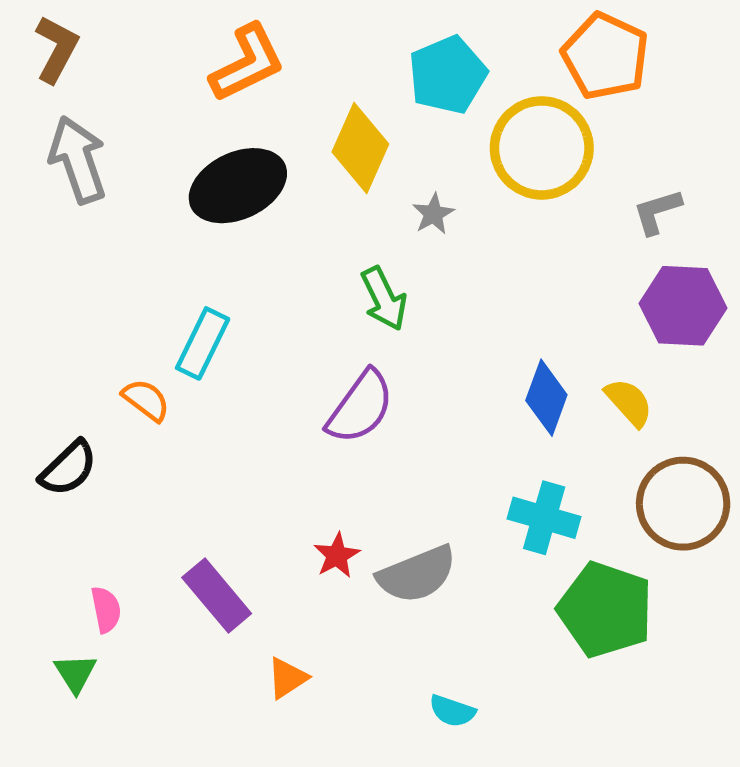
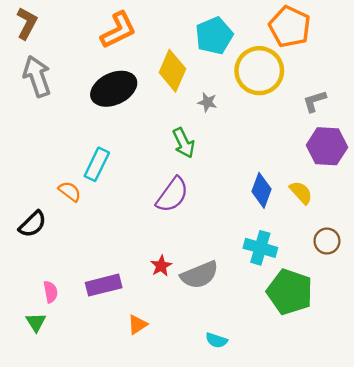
gray star: (433, 214) -> (207, 102), turned -30
brown circle: (683, 504) -> (327, 241), size x0.6
purple rectangle: (217, 595) -> (104, 285), turned -64

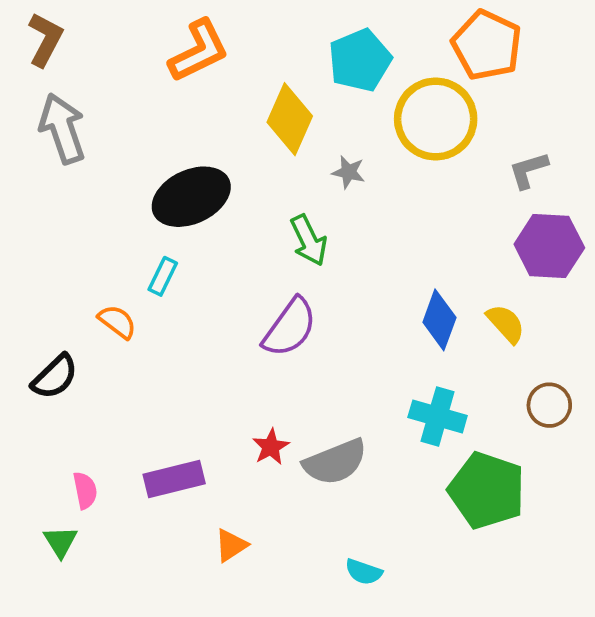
black ellipse: (114, 89) -> (191, 197), moved
cyan rectangle: (97, 164) -> (163, 276), size x0.7

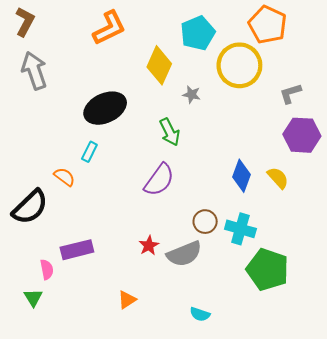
black semicircle: (55, 377) -> (30, 207), size x1.4
brown circle: (549, 405) -> (205, 222), moved
purple rectangle: (174, 479) -> (77, 250), moved

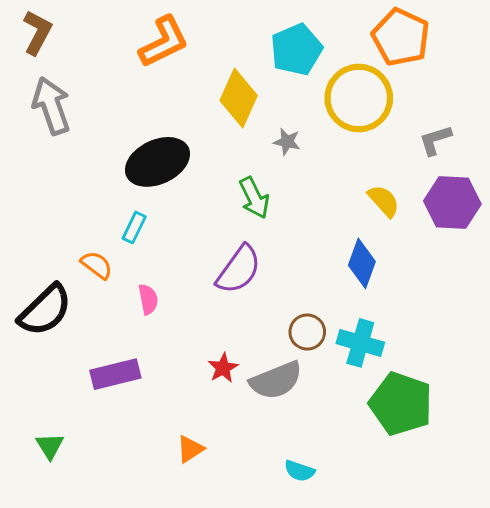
yellow semicircle: (278, 178) -> (384, 201), moved
pink semicircle: (47, 269) -> (148, 299), moved

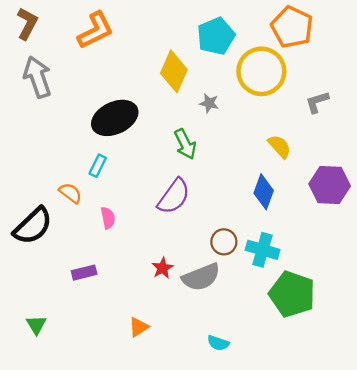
orange L-shape: (164, 42) -> (95, 30), moved
purple hexagon: (452, 203) -> (330, 185), moved
purple rectangle: (115, 374) -> (84, 273), size x0.7

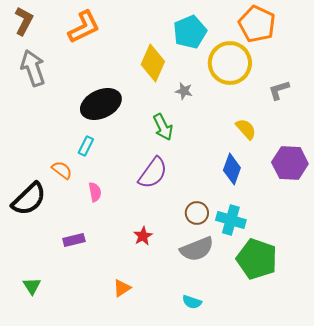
gray semicircle: (201, 277) -> (197, 249), moved

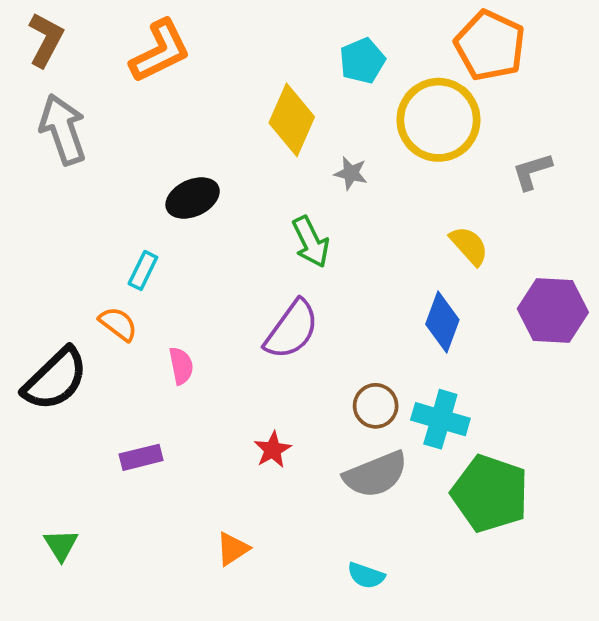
cyan pentagon: (190, 32) -> (362, 61), size x0.7
black ellipse: (101, 104) -> (193, 198), size x0.7
cyan rectangle: (86, 146) -> (143, 270), moved

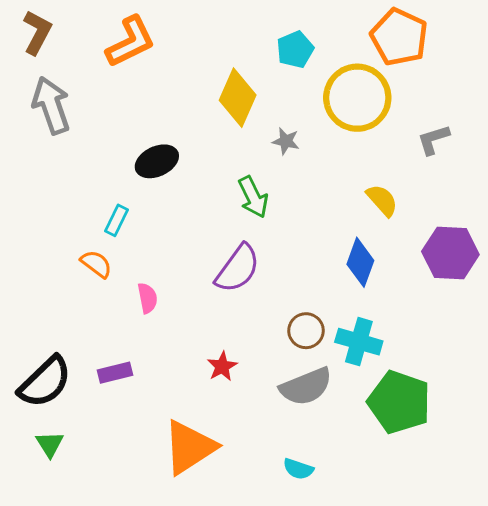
black semicircle: (55, 379) -> (45, 382), moved
orange triangle: (233, 549) -> (189, 447), size x2.0

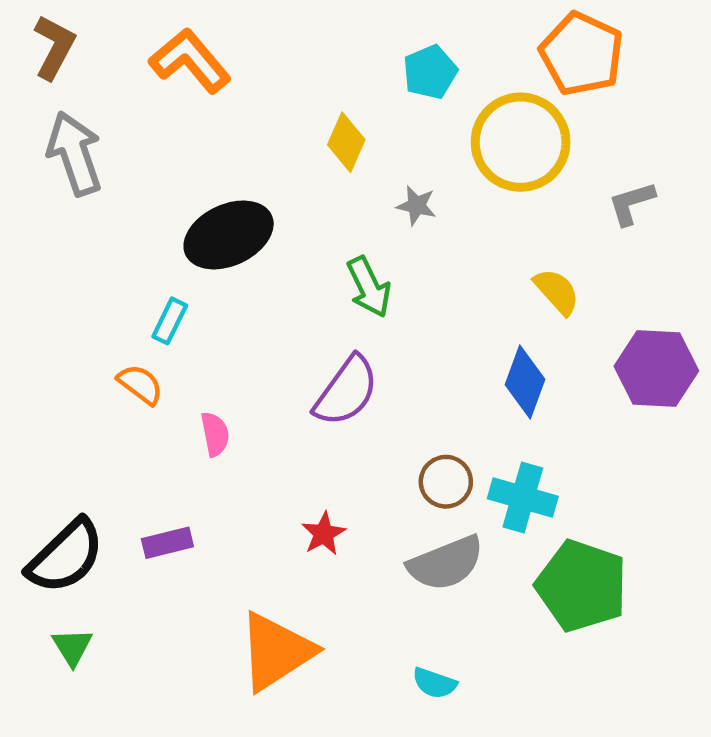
orange L-shape: (130, 42) -> (190, 61), turned -104
yellow diamond: (238, 98) -> (346, 142), size x0.7
black ellipse: (157, 161) -> (229, 235), size x1.4

